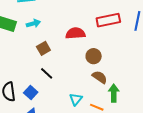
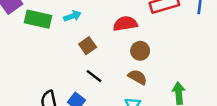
brown circle: (94, 56) -> (140, 51), moved
brown semicircle: (100, 77) -> (138, 77), moved

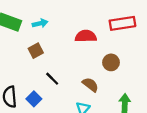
brown square: (88, 46) -> (36, 51), moved
brown circle: (140, 51) -> (111, 62), moved

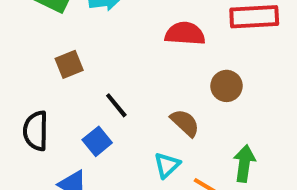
brown square: (36, 51) -> (69, 64), moved
blue square: (34, 99) -> (97, 141), moved

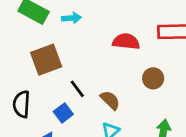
brown square: (69, 64) -> (46, 60), size x1.6
brown semicircle: (185, 123) -> (110, 100), moved

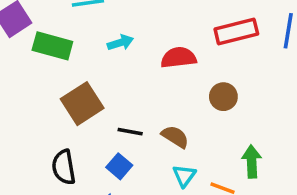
cyan arrow: (71, 18) -> (120, 43), moved
black line: (77, 89) -> (130, 132), turned -30

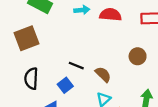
red semicircle: (178, 58) -> (110, 15), moved
brown square: (82, 104) -> (27, 38), moved

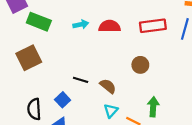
black semicircle: (31, 79) -> (34, 109), moved
blue square: (65, 85) -> (63, 100), moved

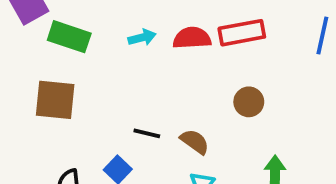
red rectangle: (153, 26) -> (242, 33), moved
brown square: (29, 58) -> (55, 100), turned 35

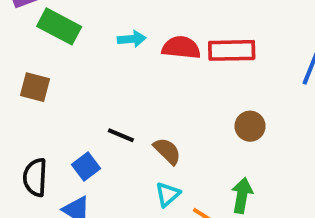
brown square: (55, 100) -> (35, 87), size x0.7
brown circle: (249, 102) -> (250, 126), moved

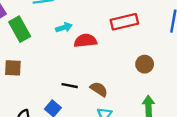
green rectangle: (59, 26) -> (20, 29), turned 45
red semicircle: (181, 48) -> (85, 41), moved

